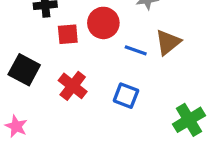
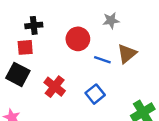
red square: (68, 34) -> (25, 47), moved
blue square: (126, 96) -> (95, 94), turned 30

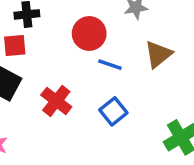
blue line: (102, 60) -> (110, 65), moved

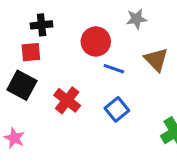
brown triangle: (158, 54) -> (156, 60), turned -36

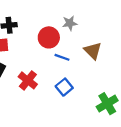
gray star: (136, 19) -> (70, 23), moved

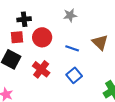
gray star: (70, 23) -> (70, 15), moved
red circle: (49, 37) -> (42, 37), moved

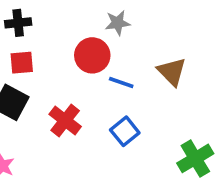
black cross: (24, 19) -> (18, 23), moved
red circle: (42, 37) -> (92, 55), moved

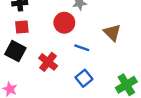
blue line: (121, 83) -> (82, 48), moved
blue square: (125, 131) -> (84, 78), moved

